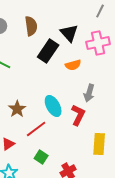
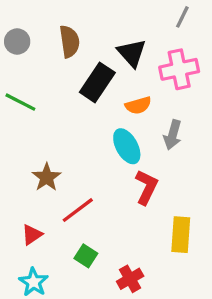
gray arrow: (89, 93) -> (173, 135), moved
cyan ellipse: (53, 106) -> (127, 146), moved

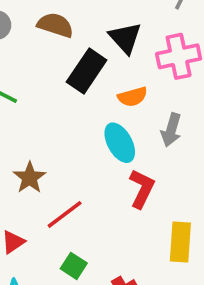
brown semicircle: (69, 42) -> (55, 25), turned -64

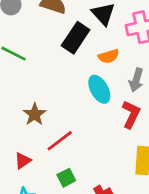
red L-shape: (142, 189) -> (131, 114), moved
green square: (74, 266) -> (66, 178), turned 30

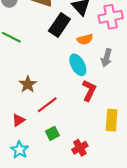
red L-shape: (131, 114) -> (89, 90), moved

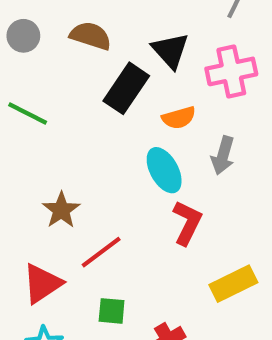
red triangle: (19, 120) -> (42, 284), size x1.5
yellow rectangle: (112, 120) -> (233, 284), turned 60
green square: (52, 133) -> (112, 311), turned 32

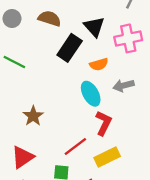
gray arrow: (223, 155) -> (124, 85), turned 60
red line: (101, 252) -> (75, 147), moved
yellow rectangle: (233, 284) -> (107, 157), moved

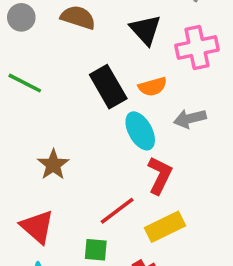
black rectangle: (70, 48) -> (108, 87), moved, turned -64
red triangle: (23, 157) -> (37, 227), turned -45

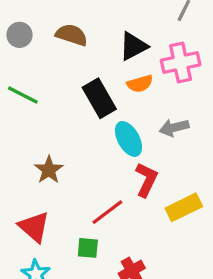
black triangle: (145, 30) -> (133, 46), turned 44
orange semicircle: (153, 87) -> (140, 84), moved
yellow rectangle: (165, 227) -> (184, 207), moved

